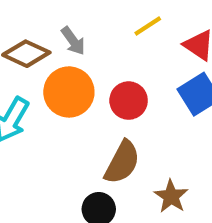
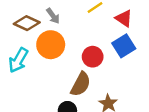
red circle: (129, 101) -> (93, 57), moved

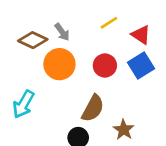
red circle: (93, 57) -> (105, 65), moved
cyan arrow: (18, 60) -> (23, 104), moved

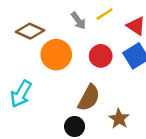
gray arrow: (62, 32) -> (78, 21), moved

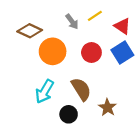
cyan arrow: (21, 94) -> (45, 91), moved
brown semicircle: (89, 98) -> (81, 89), turned -60

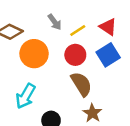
yellow line: (95, 16) -> (78, 31), moved
brown semicircle: (81, 89) -> (81, 84), moved

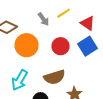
yellow line: (78, 31) -> (64, 13), moved
brown semicircle: (81, 84) -> (54, 77), moved, turned 105

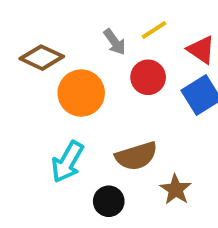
red circle: (60, 46) -> (148, 77), moved

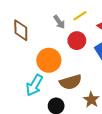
brown diamond: (42, 58) -> (21, 30), turned 65
orange circle: (81, 93) -> (49, 60), moved

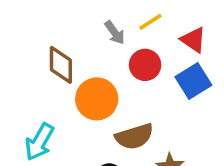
brown diamond: (21, 30) -> (61, 65), moved
cyan arrow: (34, 85) -> (39, 142), moved

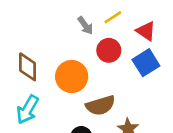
brown diamond: (61, 65) -> (28, 67), moved

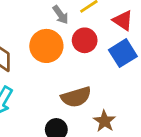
orange circle: (72, 76) -> (46, 46), moved

